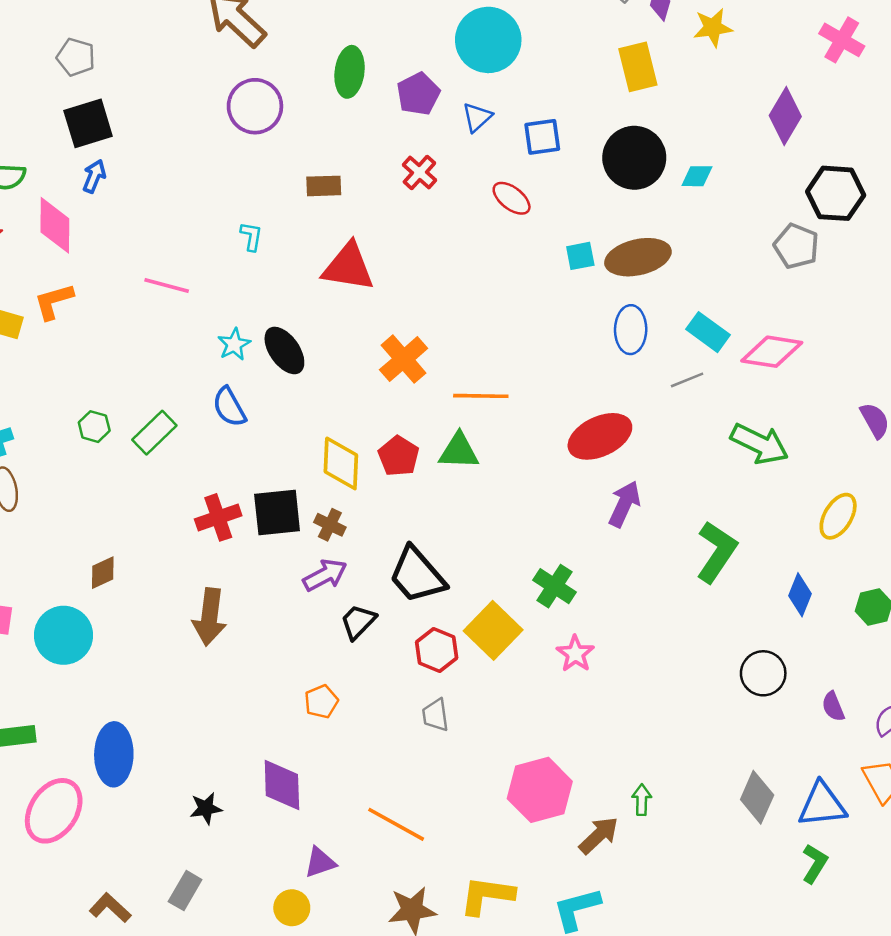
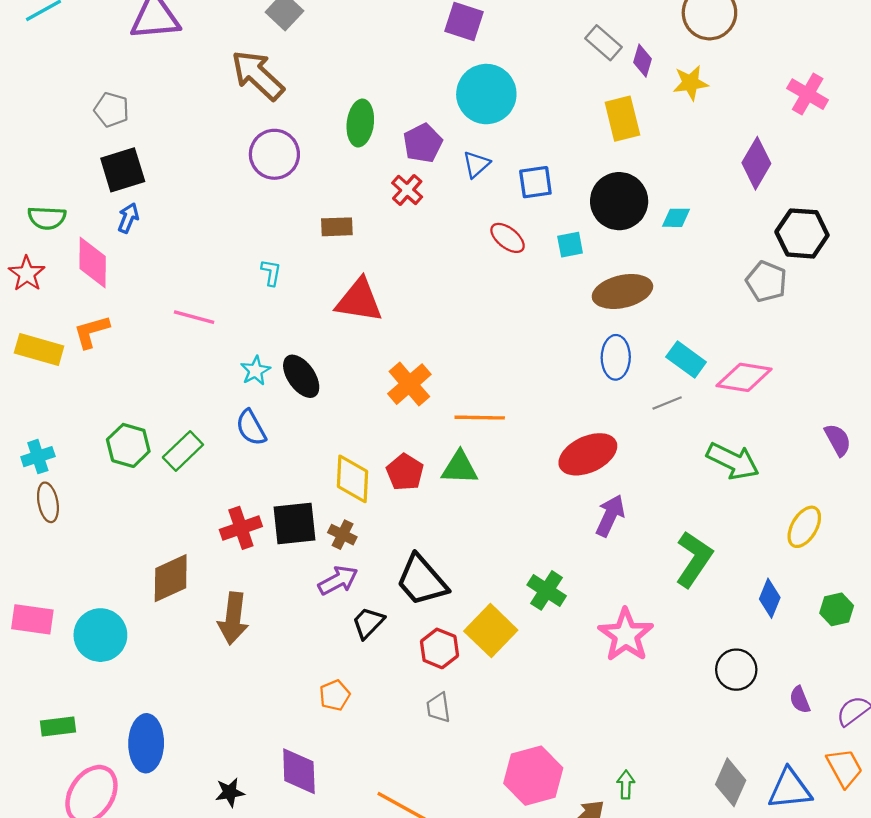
red cross: (419, 172) -> (407, 190), moved
cyan square: (580, 256) -> (570, 245), moved
green hexagon: (94, 427) -> (128, 445), size x1.5
brown diamond: (103, 573) -> (171, 578), moved, size x1.6
pink star: (575, 654) -> (626, 635), moved, size x1.6

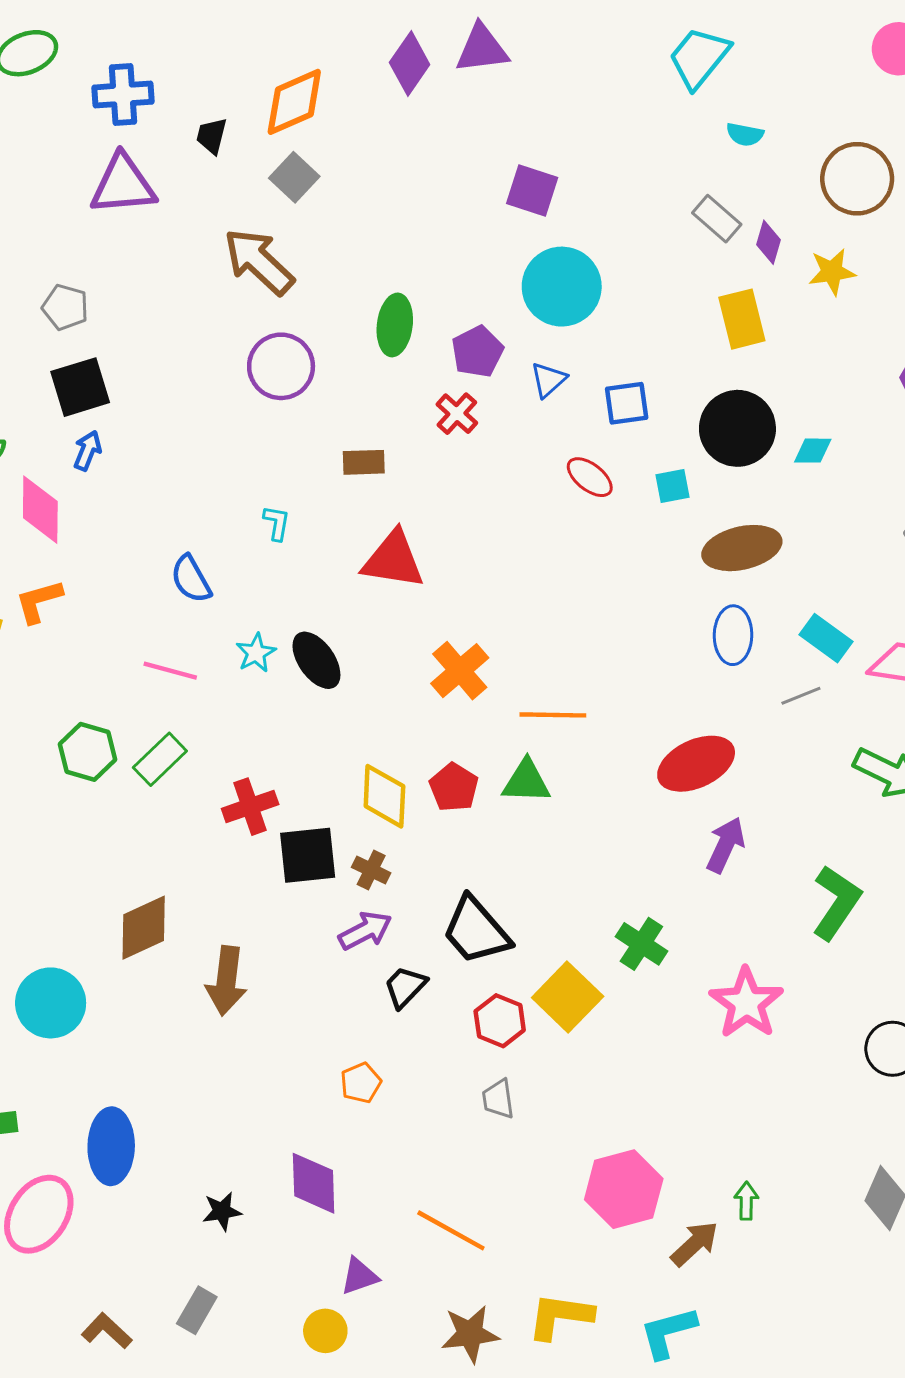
pink line: (194, 317) -> (170, 671), moved
blue semicircle: (251, 428) -> (191, 579), moved
red cross: (241, 528) -> (250, 807), moved

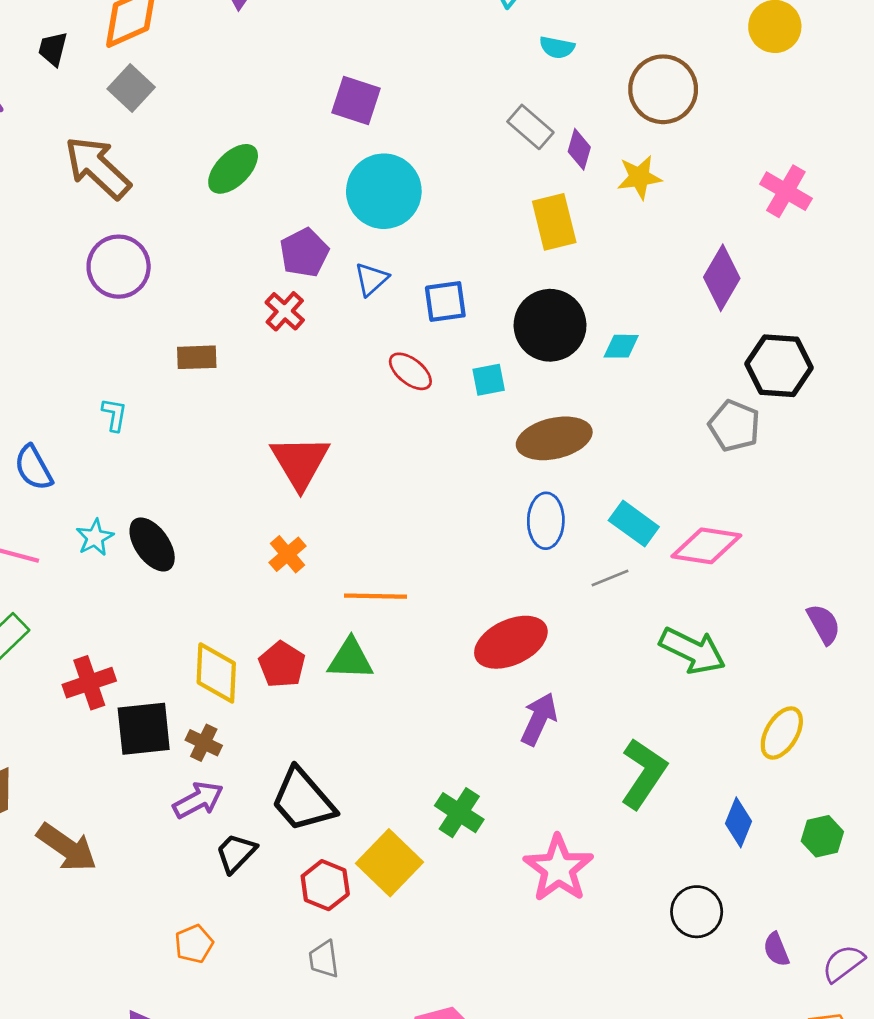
green ellipse: (395, 325) -> (233, 169), moved, turned 38
red triangle: (393, 560) -> (300, 462), moved, turned 50
orange cross: (460, 671) -> (288, 554), size x0.7
brown arrow: (226, 981) -> (67, 847), turned -62

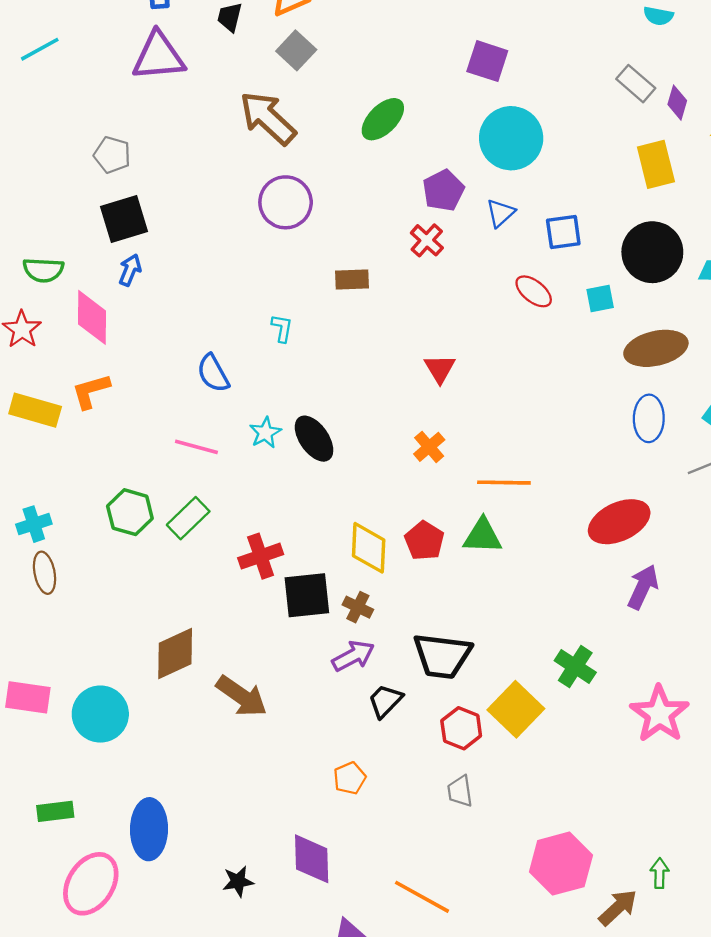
red triangle: (300, 462) -> (440, 369), size x0.6
black trapezoid: (303, 800) -> (442, 656), turned -42

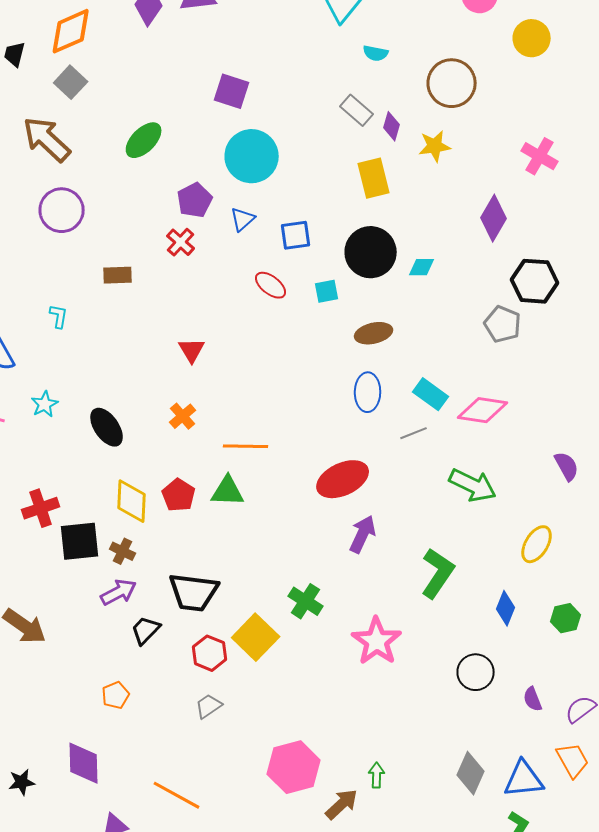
brown ellipse: (656, 348) -> (374, 333), size x0.7
black ellipse: (314, 439) -> (107, 427), moved
gray trapezoid: (460, 791) -> (209, 706), turned 64

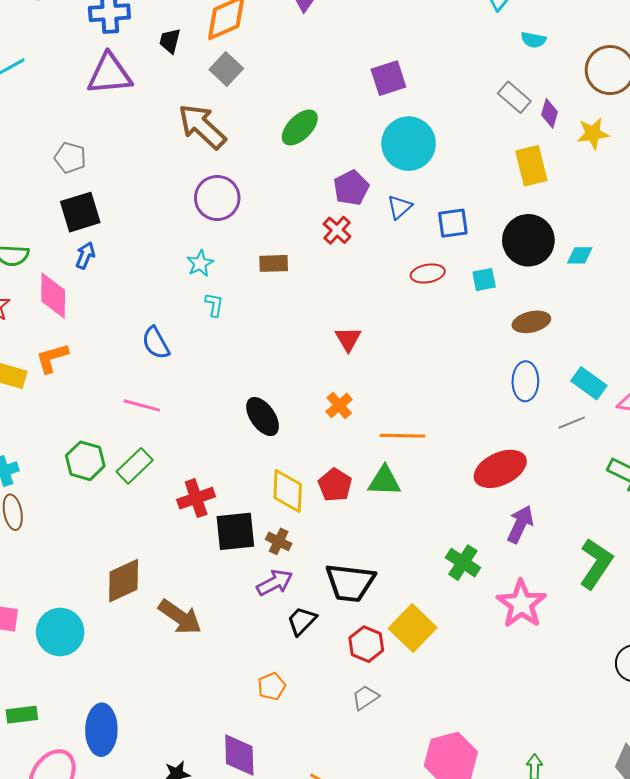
purple square: (232, 91) -> (388, 78), turned -36
red ellipse: (271, 285) -> (428, 274), turned -48
cyan star: (45, 404) -> (200, 263), moved
green cross: (306, 601) -> (463, 563), moved
pink star: (377, 641) -> (521, 604), moved

